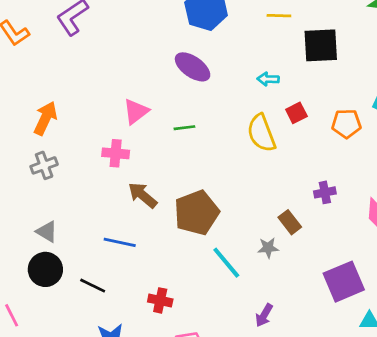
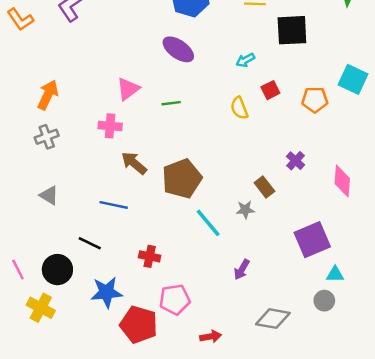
cyan arrow: (268, 79) -> (245, 60), turned -30
yellow semicircle: (261, 133) -> (239, 108), size x0.7
purple cross: (325, 192) -> (296, 161), turned -36
black circle: (45, 269) -> (57, 270), moved

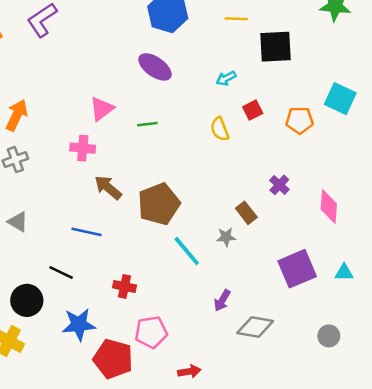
cyan triangle: (335, 274) -> (344, 272), moved
gray circle: (324, 301) -> (329, 336), moved
gray diamond: (273, 319) -> (255, 327), moved

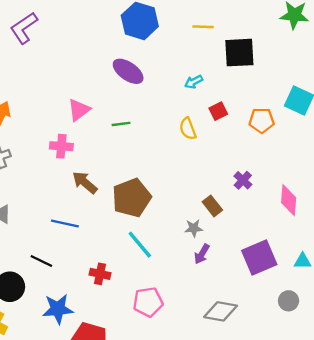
cyan line: (187, 251) -> (140, 245), moved
purple arrow: (222, 300) -> (202, 254), moved
pink pentagon: (151, 332) -> (148, 302), moved
gray circle: (329, 336) -> (289, 301), moved

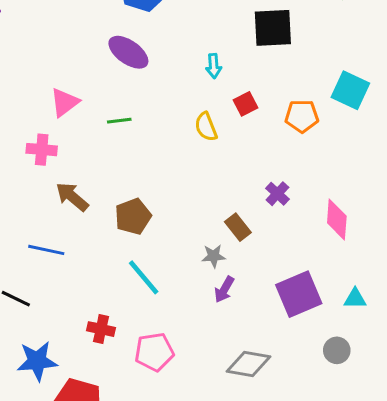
cyan arrow: (194, 82) -> (214, 66), turned -66
brown pentagon: (132, 198) -> (133, 217), size x0.7
red cross: (100, 274) -> (101, 329), moved

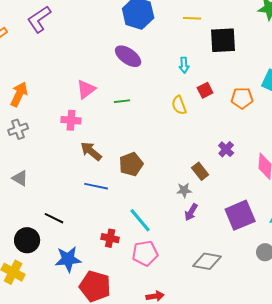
blue line: (46, 250) -> (96, 186), moved
cyan line: (144, 277) -> (140, 220), moved

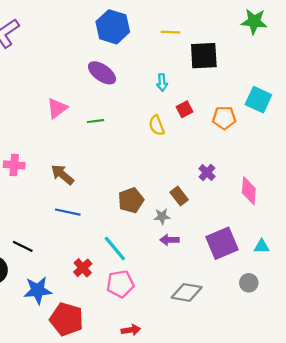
pink cross: (71, 120) -> (14, 165), moved
brown pentagon: (131, 164) -> (131, 200), moved
purple arrow: (191, 212) -> (169, 240), turned 60
red cross: (110, 238) -> (83, 268), turned 36

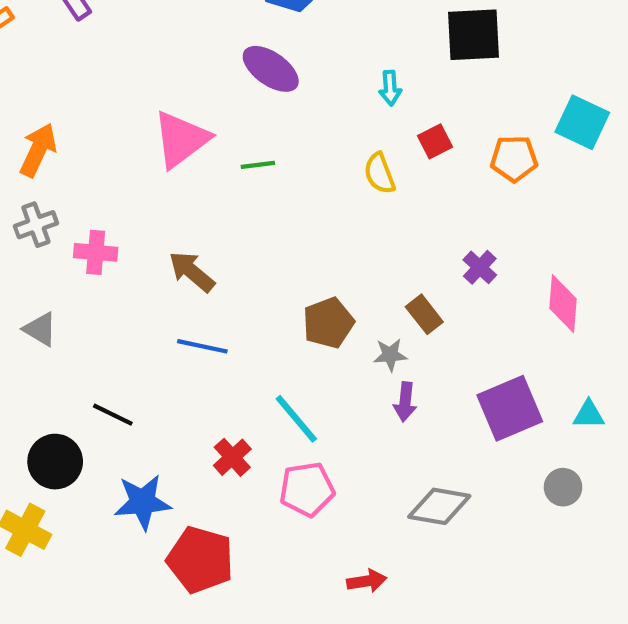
pink triangle: (57, 108) -> (181, 139), size x1.4
purple arrow: (169, 240) -> (405, 402), turned -84
red arrow: (131, 330) -> (367, 581), moved

